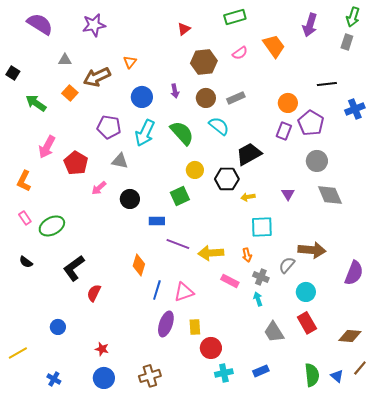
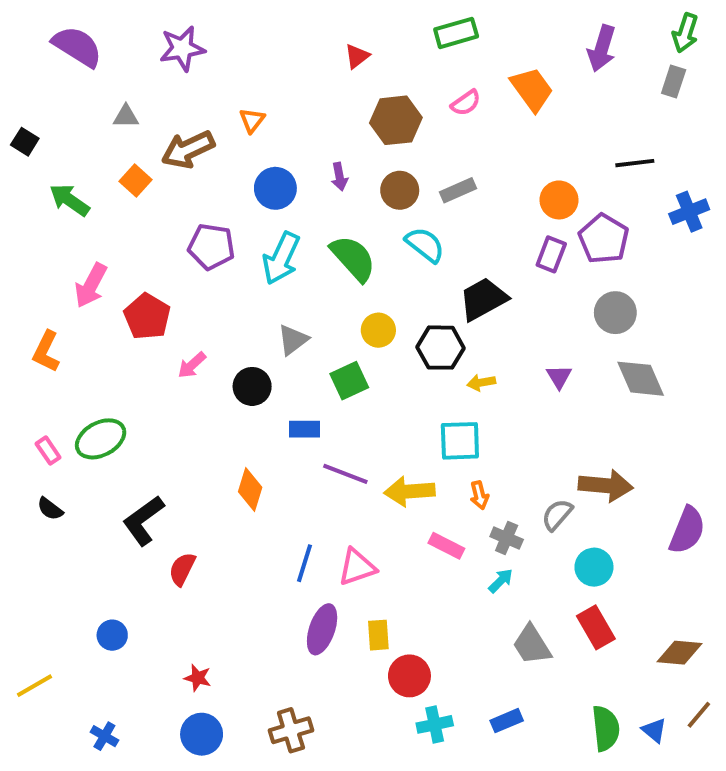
gray triangle: (120, 161) -> (293, 340), moved, turned -48
pink rectangle: (25, 218) -> (48, 451), moved
cyan square: (262, 227) -> (460, 441), moved
orange diamond: (139, 265) -> (250, 489), moved
cyan arrow: (258, 299) -> (501, 581), turned 64

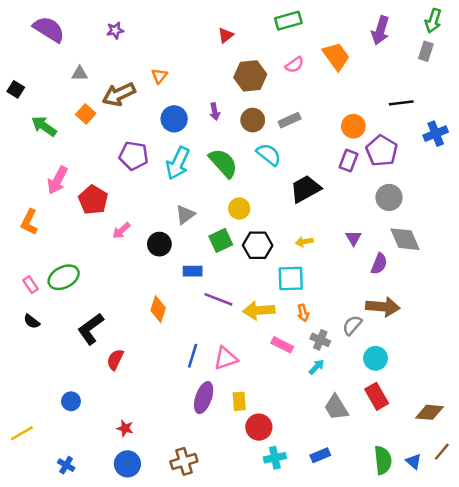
purple star: (182, 48) -> (115, 30), size x0.6
black hexagon: (441, 348) -> (258, 245), moved
purple semicircle: (687, 530) -> (379, 264), moved, size x0.7

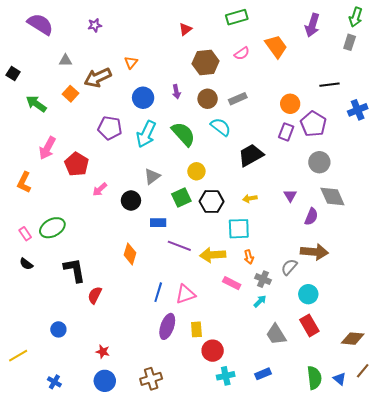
black L-shape: (91, 329) -> (75, 270), turned 116

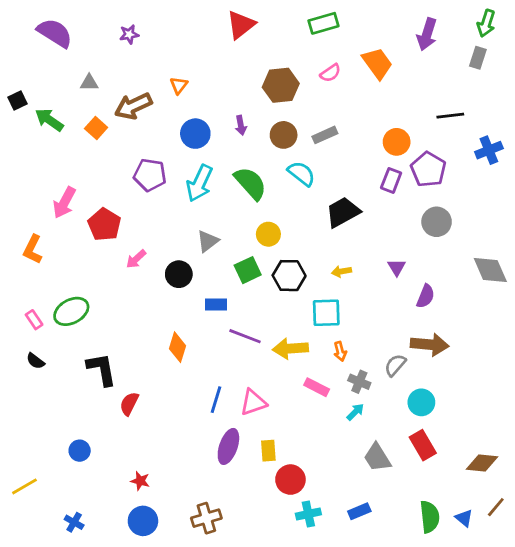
red triangle: (185, 29) -> (241, 25), moved, size x1.6
black square: (13, 74) -> (18, 101), turned 32
green arrow: (36, 104) -> (49, 120), moved
gray diamond: (332, 196) -> (490, 270), moved

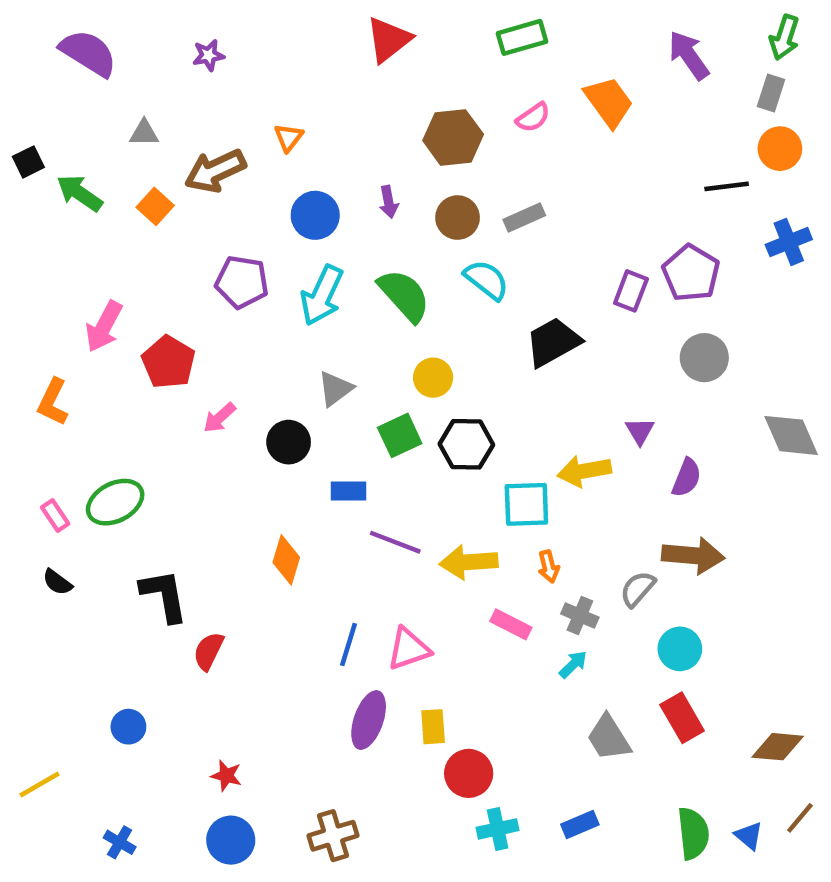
purple arrow: (427, 34) -> (689, 55), turned 128
orange circle: (397, 142) -> (780, 149), moved
yellow arrow: (341, 271) -> (584, 471), moved, size x1.6

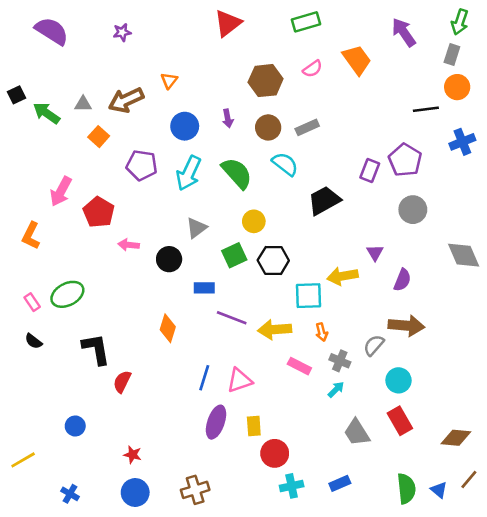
gray triangle: (144, 133) -> (83, 104), moved
orange square: (155, 206) -> (99, 137), moved
pink arrow: (220, 418) -> (129, 245), turned 48

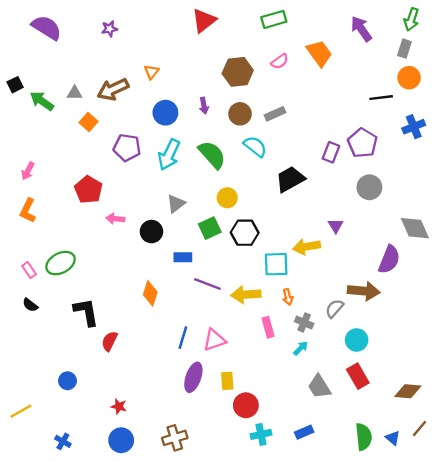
pink arrow: (61, 191) -> (28, 171), moved, size x0.7
purple semicircle: (402, 280) -> (389, 260), moved, size x1.4
pink rectangle: (299, 366) -> (268, 327), turned 48

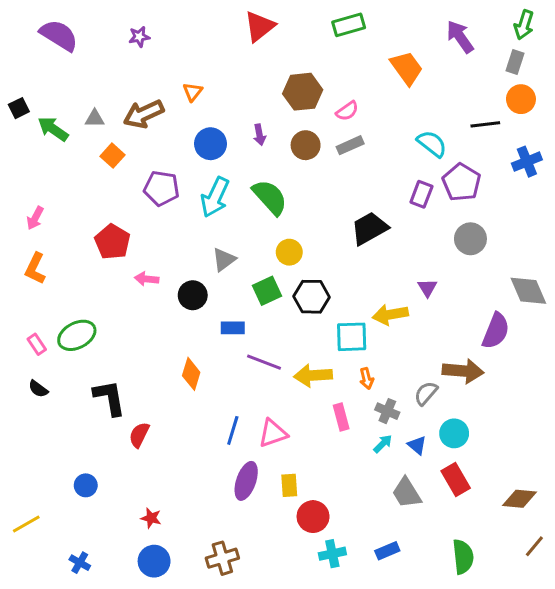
pink semicircle: (280, 61) -> (347, 111), moved
cyan semicircle: (255, 146) -> (432, 144), moved
blue triangle: (393, 438) -> (417, 445), moved

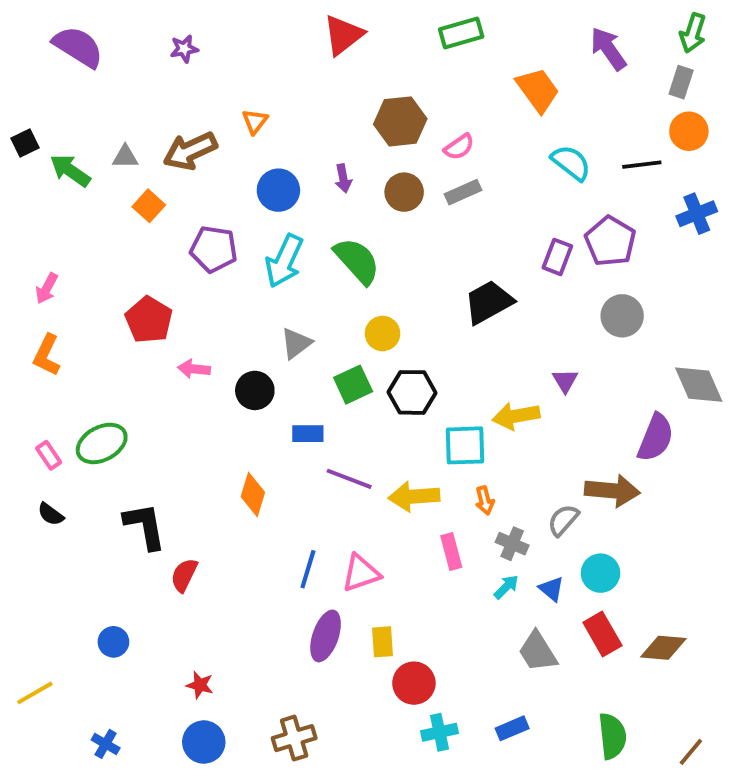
cyan semicircle: (432, 144) -> (571, 163), moved
brown diamond: (519, 499) -> (663, 648), moved
brown line: (534, 546) -> (691, 752), moved

